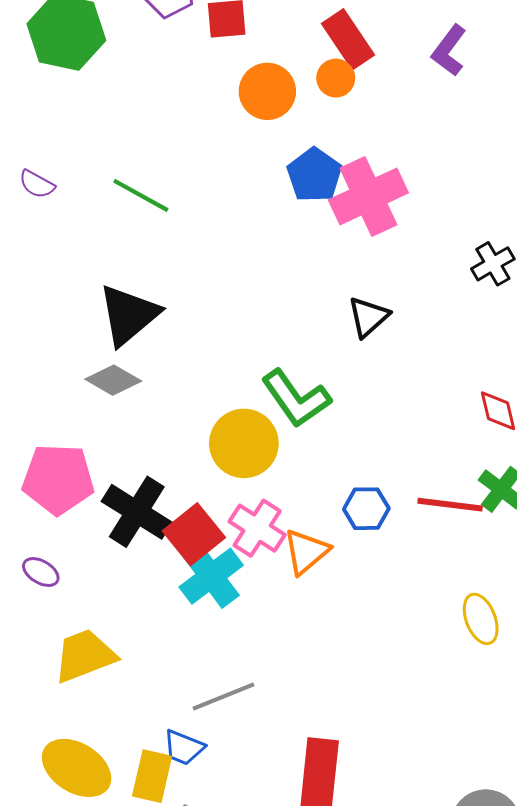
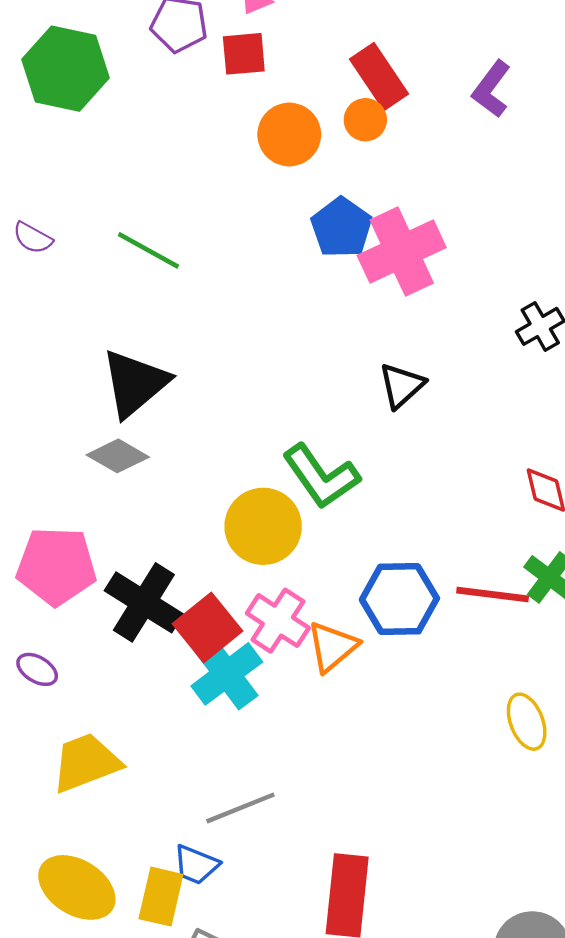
blue hexagon: (366, 509) -> (399, 599), size x1.5

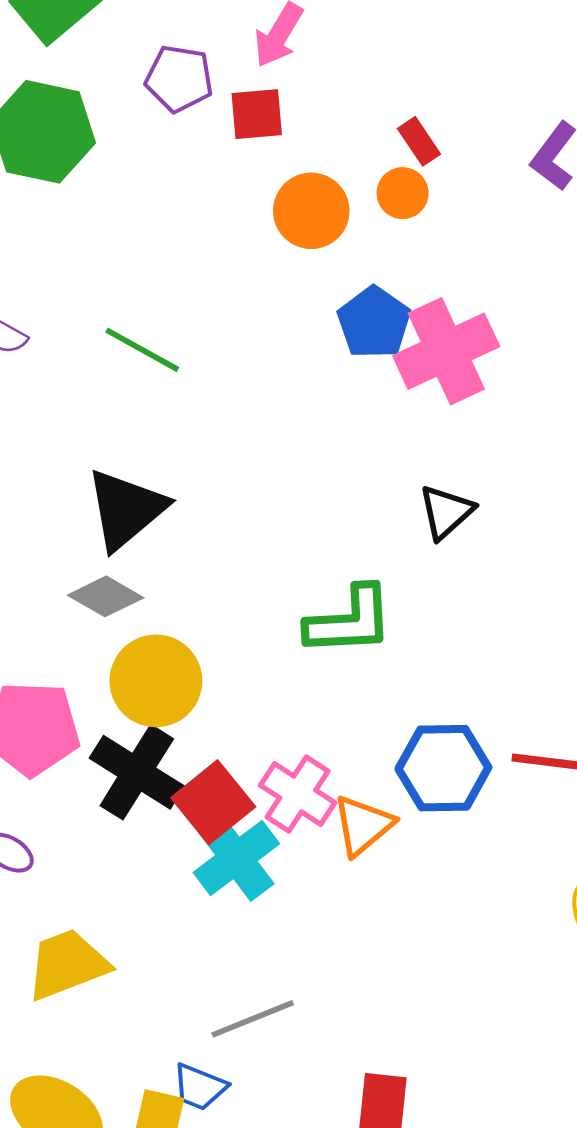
red rectangle: (379, 77) -> (419, 141), size x0.6
green L-shape: (321, 476) -> (349, 621), turned -58
yellow circle: (263, 526) -> (156, 681), moved

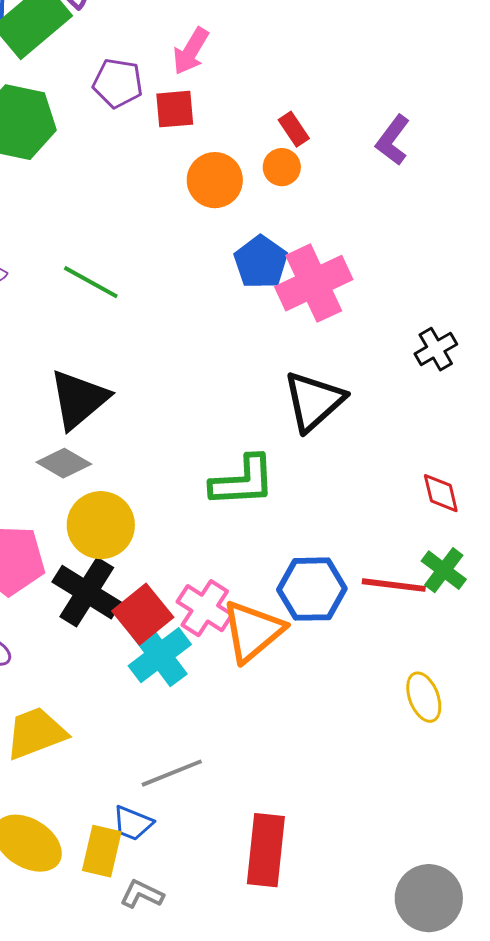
black triangle: (446, 512) -> (314, 401), size x1.5
orange triangle: (363, 825) -> (253, 631), size x1.4

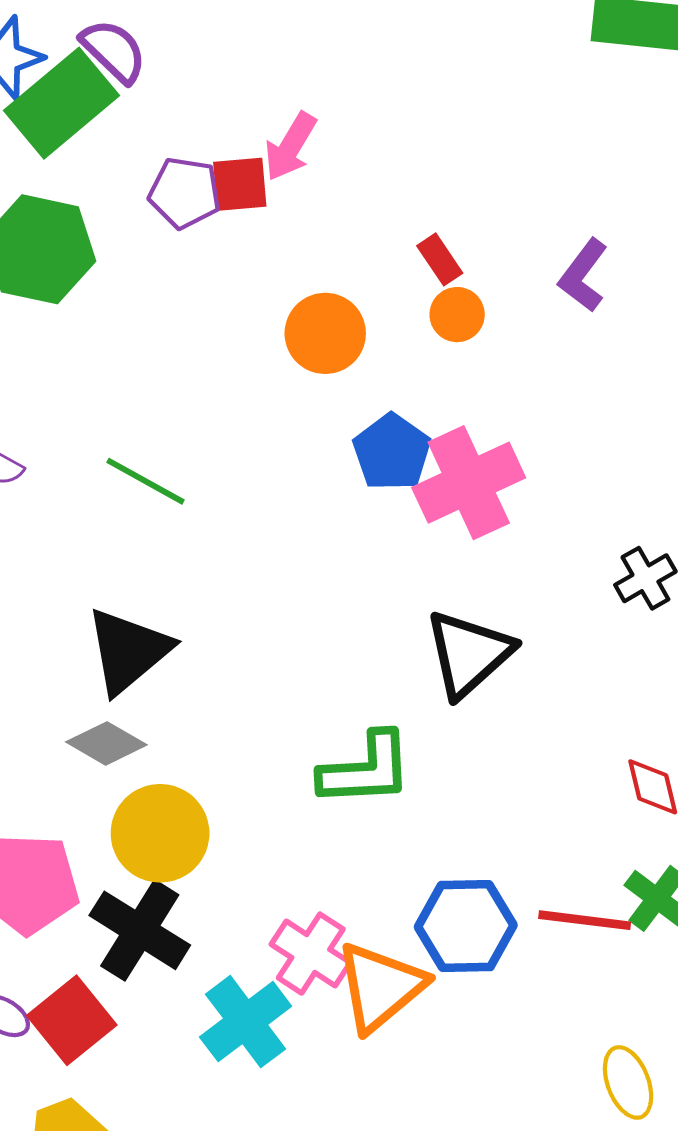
red square: (175, 109) -> (240, 184), moved
orange circle: (282, 167) -> (457, 315), moved
red square: (143, 614) -> (72, 1020), moved

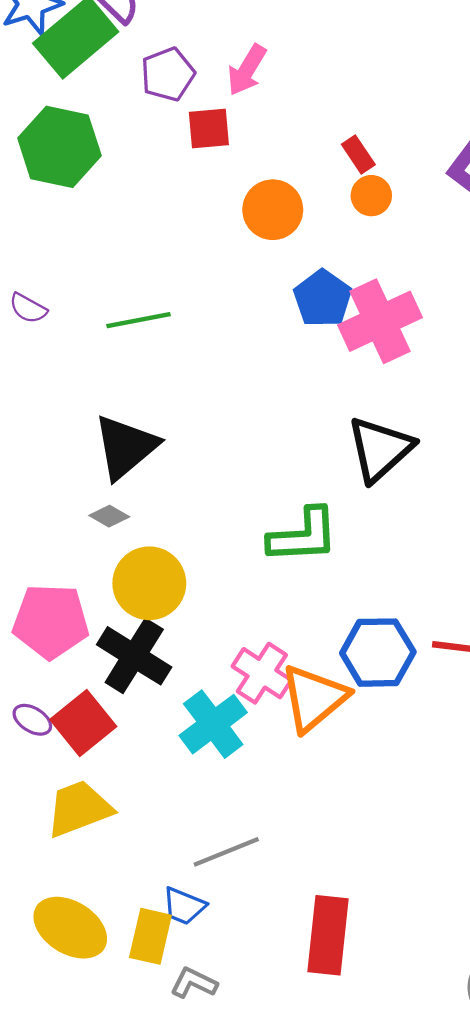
red square: (240, 184) -> (209, 128), moved
purple pentagon: (185, 193) -> (168, 74), moved, turned -30
green line: (146, 481) -> (138, 320), turned -40
gray diamond: (106, 743) -> (109, 516), size x0.7

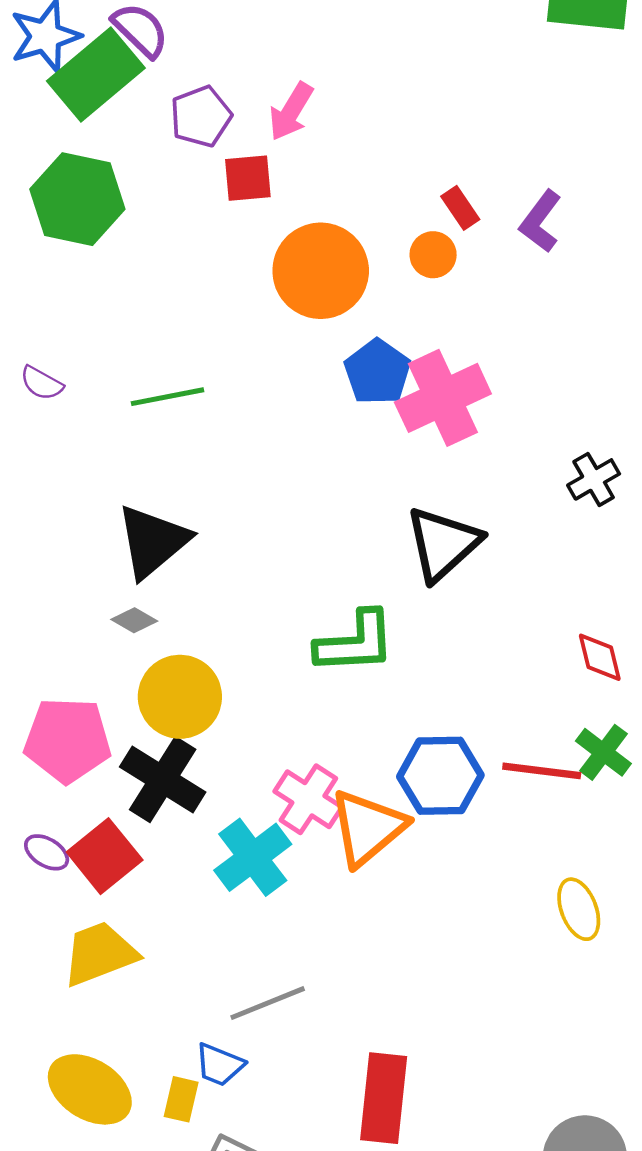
red rectangle: (358, 154) -> (460, 208), moved
orange circle: (273, 210) -> (321, 271), size x1.4
yellow rectangle: (150, 936) -> (181, 1099), size x0.7

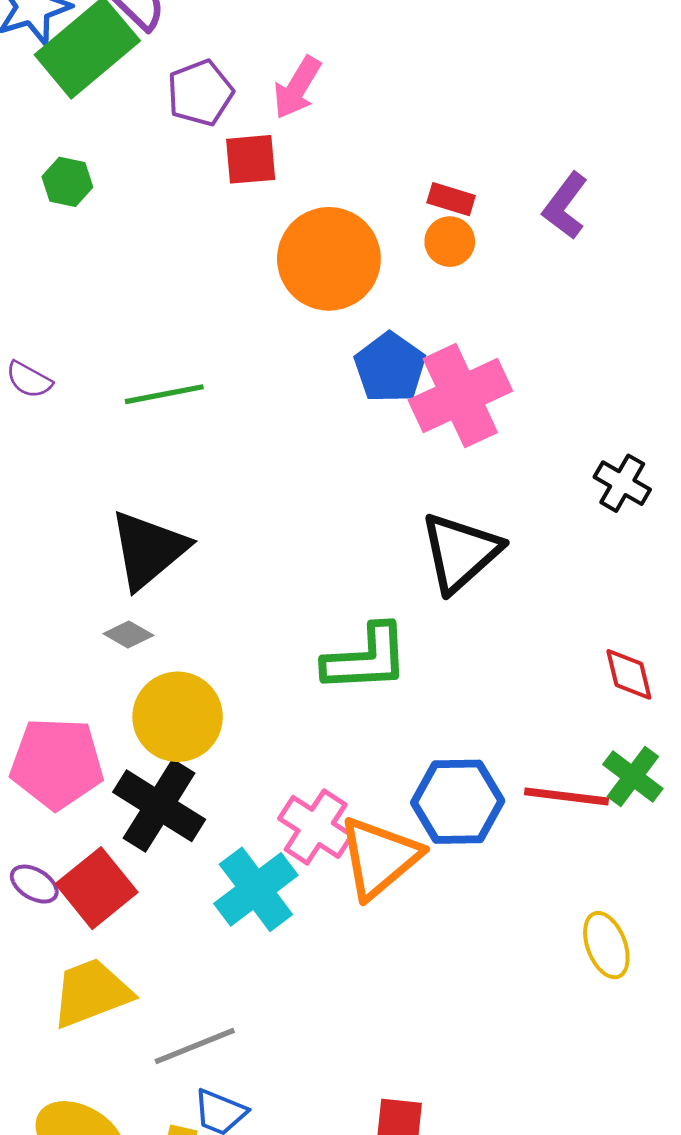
green hexagon: (77, 199) -> (67, 182), size x0.5
red rectangle: (460, 208) -> (451, 199), moved, turned -39
black cross: (594, 479) -> (622, 483), turned -30
gray line: (268, 1003) -> (195, 1046), moved

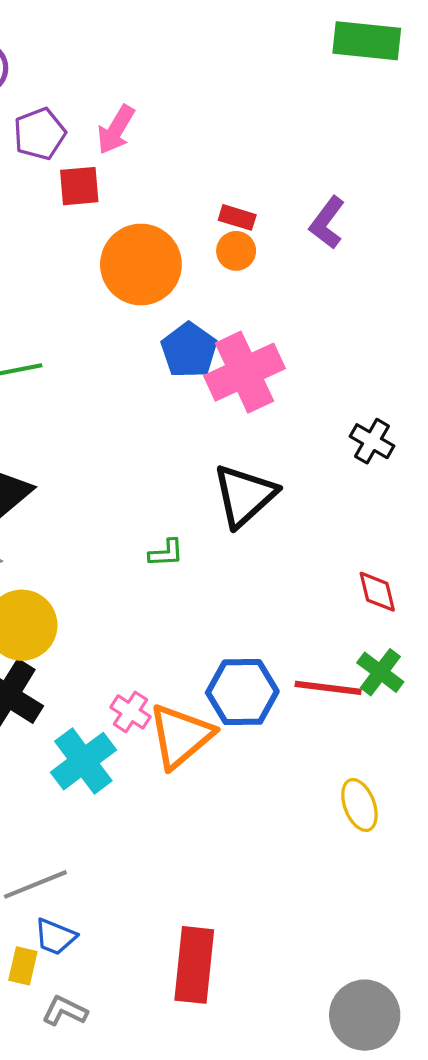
green L-shape: (366, 658) -> (166, 553), moved, size x0.5
pink cross: (316, 827) -> (131, 712), size x0.7

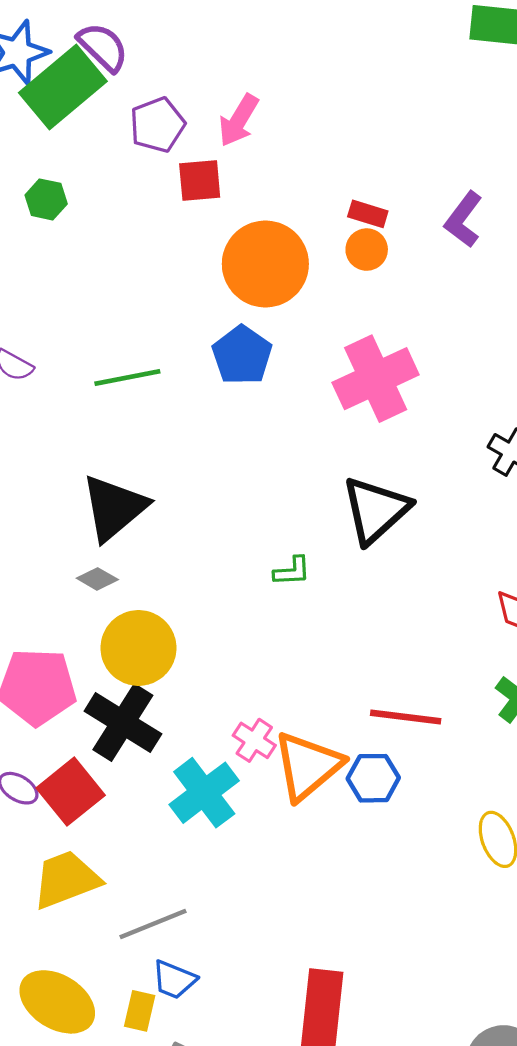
blue pentagon: (189, 350) -> (242, 355), moved
red line: (328, 688) -> (406, 717), moved
blue hexagon: (242, 692) -> (373, 778), moved, size x0.7

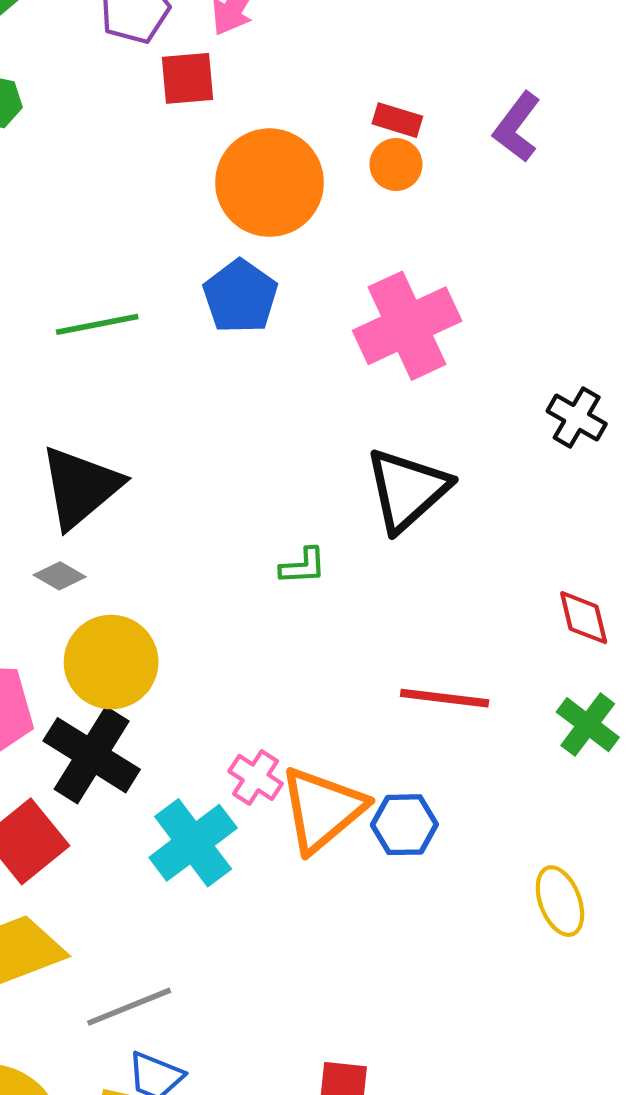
red line: (406, 717) -> (445, 698), moved

